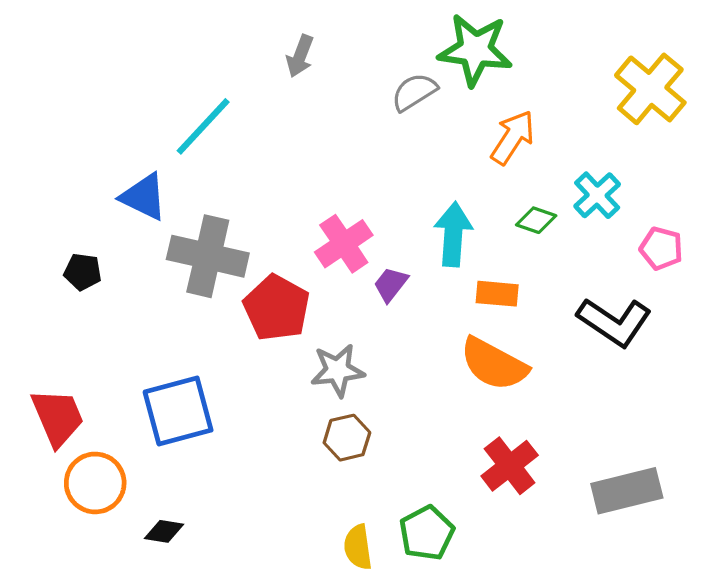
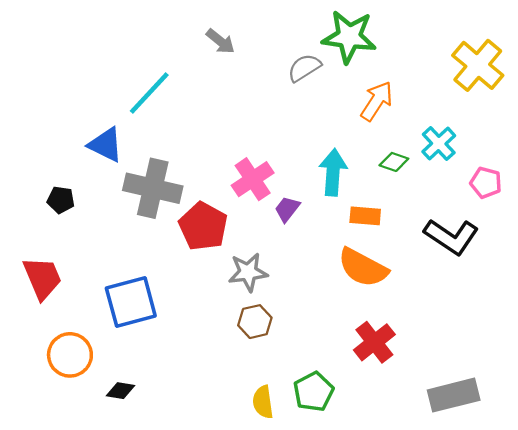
gray arrow: (300, 56) -> (220, 41), turned -72
red trapezoid: (58, 417) -> (42, 278), moved
gray rectangle: (627, 491) -> (454, 395), moved

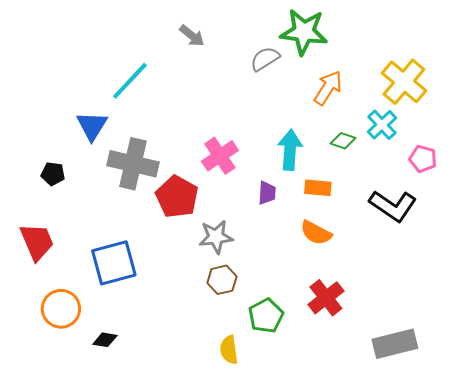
yellow cross: (478, 65) -> (404, 82), moved
blue triangle: (106, 145) -> (92, 126), turned 36
purple trapezoid: (287, 209) -> (267, 193), moved, turned 145
orange semicircle: (363, 268) -> (316, 233), size x0.7
green pentagon: (313, 392) -> (266, 316), moved

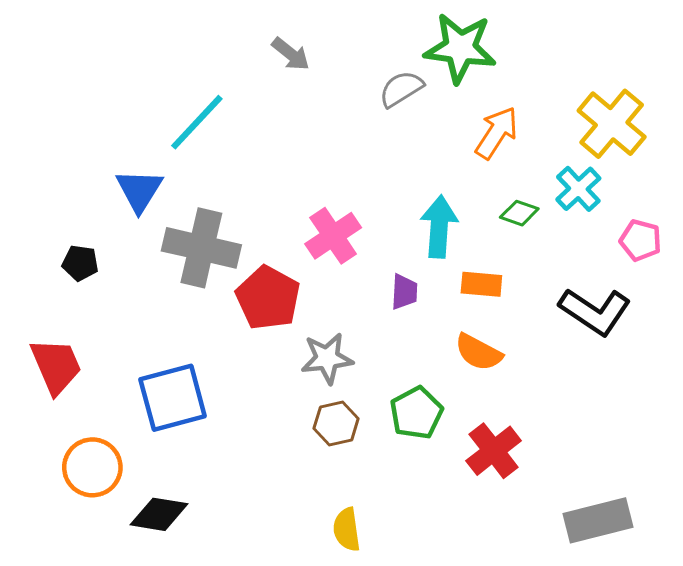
green pentagon: (266, 316) -> (416, 413), moved
black diamond: (105, 340) -> (159, 514), size x1.5

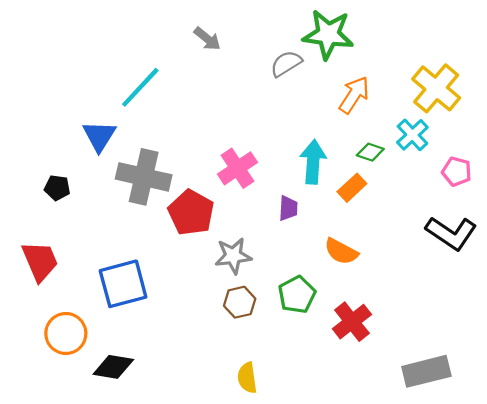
orange rectangle: (481, 284) -> (352, 188), moved, turned -48
black L-shape: (595, 311) -> (451, 233), moved

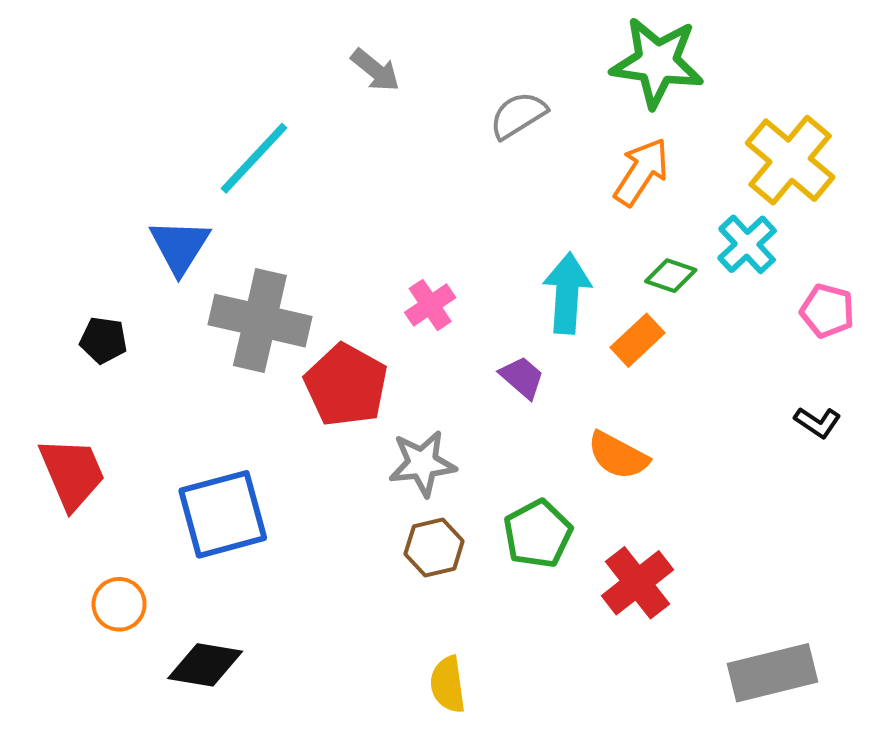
green star: (328, 34) -> (657, 62), moved
pink cross: (237, 168) -> (430, 305), size x0.7
purple trapezoid: (288, 208) -> (522, 377), turned -52
black L-shape: (451, 233) -> (817, 422), size x0.5
orange circle: (66, 333) -> (119, 604), size x0.7

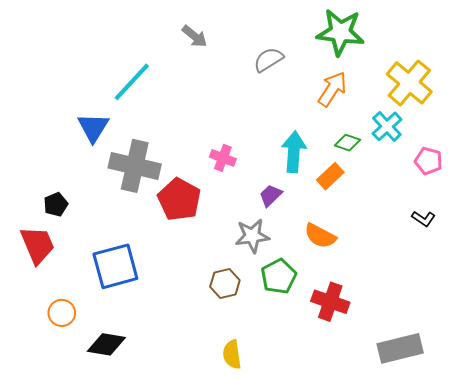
pink cross: (430, 305) -> (223, 158), turned -35
black pentagon: (103, 340) -> (56, 204), moved, turned -30
purple trapezoid: (522, 377) -> (270, 195), turned -85
gray star: (422, 463) -> (252, 236), moved
red cross: (638, 583) -> (330, 302), turned -33

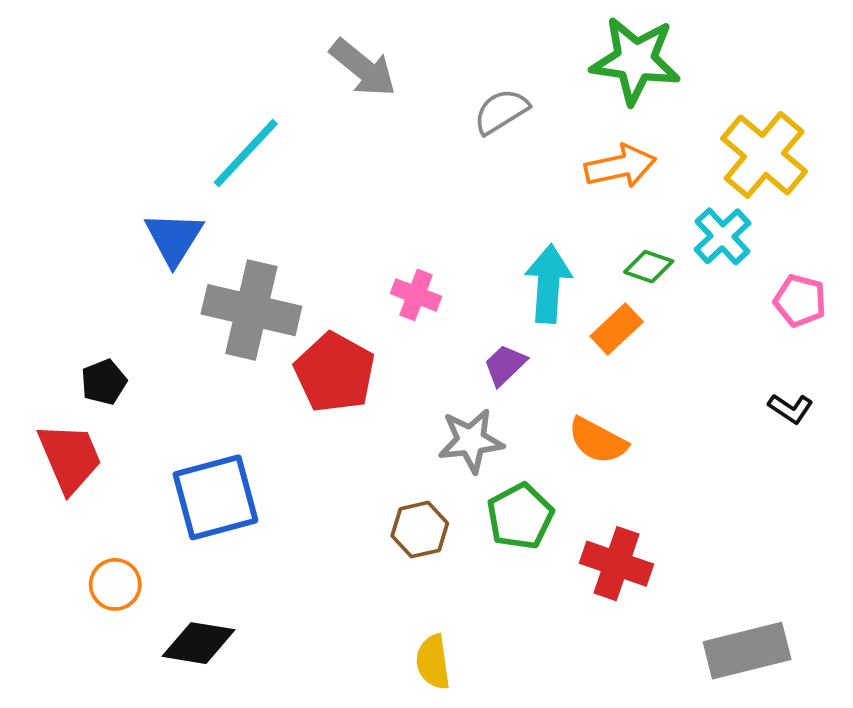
gray arrow: (195, 36) -> (363, 68), size x1.4
orange arrow: (332, 89) -> (620, 166), turned 45

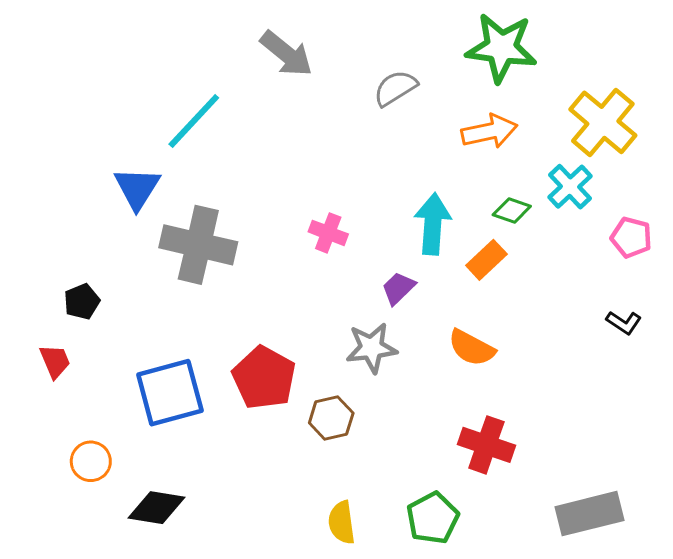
red pentagon: (335, 373) -> (264, 378), moved
red trapezoid: (70, 458) -> (55, 361), size x0.6
green pentagon: (520, 516) -> (433, 518), moved

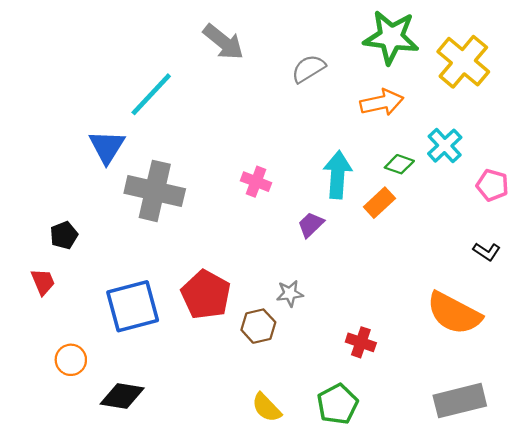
yellow cross: (603, 122) -> (463, 62), moved
gray star: (371, 348) -> (290, 293), moved, size x0.7
orange semicircle: (472, 348) -> (454, 313), moved, size x1.5
red cross: (486, 445) -> (361, 342), moved, size x0.7
yellow semicircle: (342, 523) -> (267, 408), turned -36

